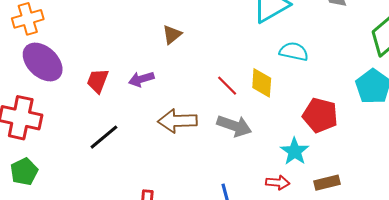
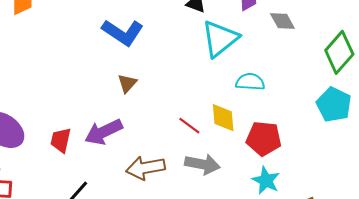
purple arrow: (141, 79) -> (103, 132), size x1.5
red pentagon: (320, 115) -> (264, 139), moved

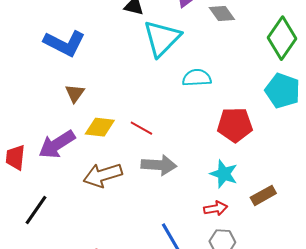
yellow diamond: (223, 118) -> (100, 127), moved, turned -72
red pentagon: (264, 139) -> (235, 125), moved

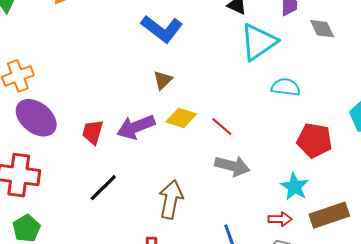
brown arrow: (103, 175) -> (171, 199), moved, turned 108
brown rectangle: (263, 195) -> (329, 215), size x1.5

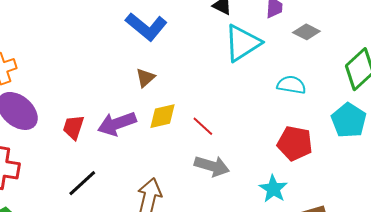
gray diamond: (322, 29) -> (306, 32), turned -40
cyan semicircle: (286, 87) -> (291, 85), moved
yellow diamond: (181, 118) -> (163, 116), turned -32

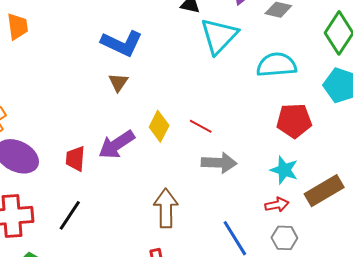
brown triangle: (145, 78) -> (118, 82), moved
cyan semicircle: (291, 85) -> (277, 65), size x1.4
yellow diamond: (163, 116) -> (159, 126), turned -36
black line: (82, 183) -> (70, 215), moved

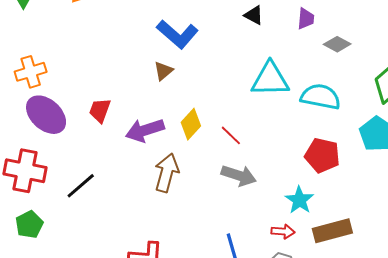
cyan triangle: (219, 36) -> (270, 79), moved, turned 30
red trapezoid: (75, 159) -> (100, 110), moved
brown arrow: (166, 208) -> (167, 173), moved

